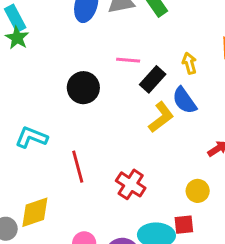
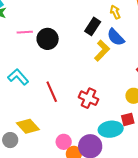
pink line: (128, 60) -> (25, 32), moved
cyan L-shape: (31, 137) -> (18, 77), turned 35
yellow diamond: (35, 212) -> (28, 126), turned 75

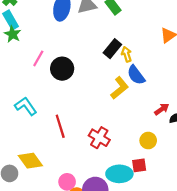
yellow arrow: (115, 12) -> (127, 54), moved
black rectangle: (93, 26) -> (112, 49), moved
pink line: (25, 32) -> (38, 58), turned -63

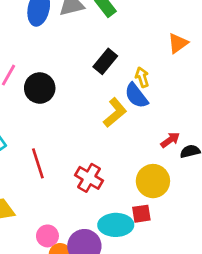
yellow arrow: (127, 54) -> (142, 77), moved
yellow circle: (148, 141) -> (153, 181), size x1.5

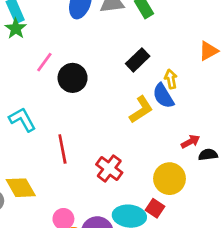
red square: (141, 214) -> (155, 208), turned 36

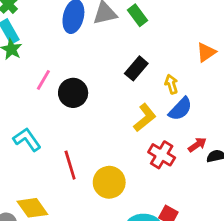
blue semicircle: (163, 96) -> (180, 109), moved, turned -100
red cross: (109, 168) -> (162, 155), moved
yellow circle: (170, 179) -> (109, 182), moved

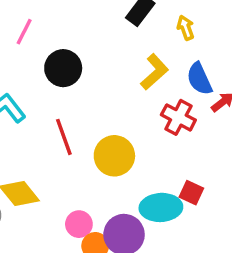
black circle: (73, 93) -> (63, 68), moved
blue semicircle: (180, 109) -> (199, 79), moved, turned 115

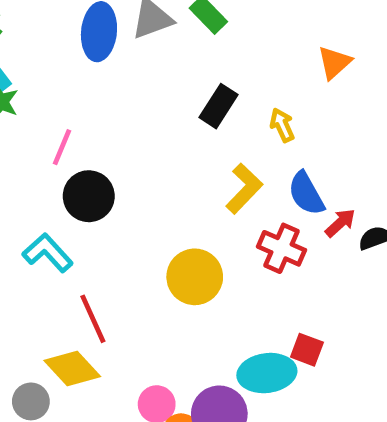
black circle: (63, 68) -> (89, 196), moved
red line: (64, 137) -> (93, 319), moved
yellow circle: (114, 156) -> (195, 277), moved

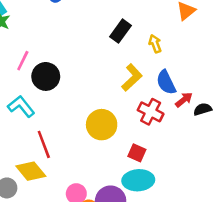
pink line: (62, 147) -> (23, 61), moved
red square: (307, 350) -> (137, 153), moved

